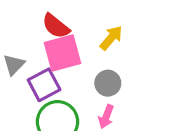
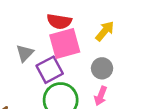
red semicircle: (56, 26) -> (59, 21), turned -30

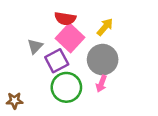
pink square: (65, 43) -> (70, 38), turned -32
gray circle: (102, 68) -> (103, 60), size x1.6

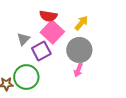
green circle: (66, 87) -> (26, 77), moved

